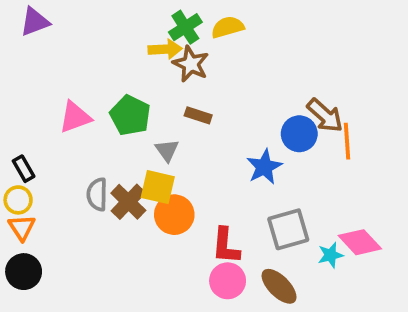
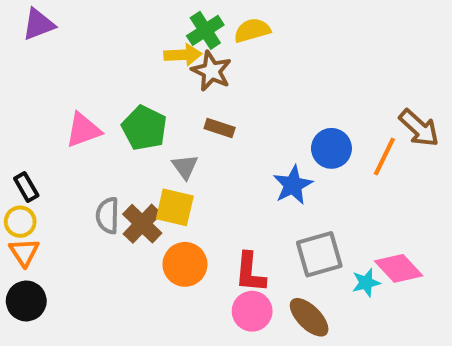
brown arrow: (325, 115) -> (419, 128), moved
orange line: (347, 141) -> (384, 157), turned 30
orange circle: (174, 215) -> (185, 264), moved

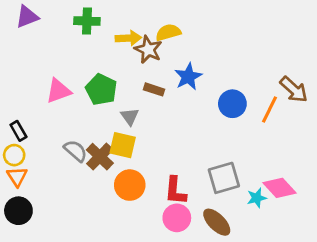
green cross: (205, 30) -> (87, 21), moved, turned 35
yellow semicircle: (252, 30) -> (168, 32), moved
blue star: (293, 185) -> (188, 77), moved
gray semicircle: (108, 216) -> (76, 151), turned 130

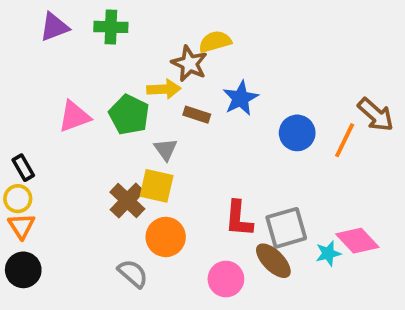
purple triangle: (27, 17) -> (54, 27), moved
yellow arrow: (128, 38) -> (164, 89), moved
gray semicircle: (76, 151) -> (133, 274), moved
red L-shape: (175, 191) -> (239, 219), moved
brown ellipse: (217, 222) -> (273, 261), moved

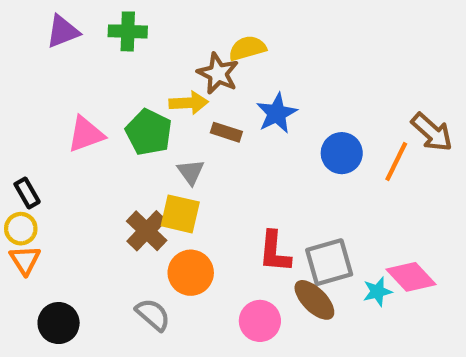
black circle: (23, 270) -> (59, 323), moved

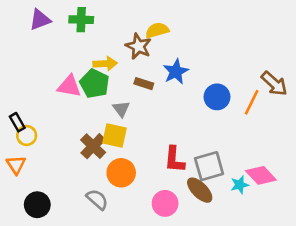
yellow arrow: (189, 103) -> (105, 64), moved
pink triangle: (86, 134) -> (69, 86), moved, turned 30
yellow circle: (21, 229) -> (27, 135), moved

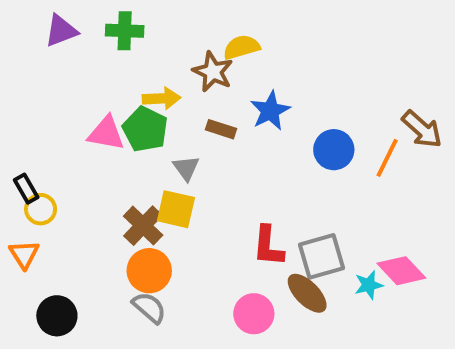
orange circle: (121, 173) -> (149, 271), moved

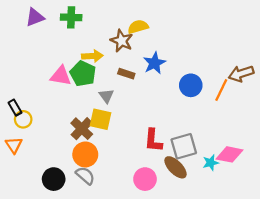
brown arrow: (422, 129) -> (241, 74), turned 120
pink diamond: (401, 271) -> (229, 154), turned -36
black circle: (57, 316) -> (54, 179), moved

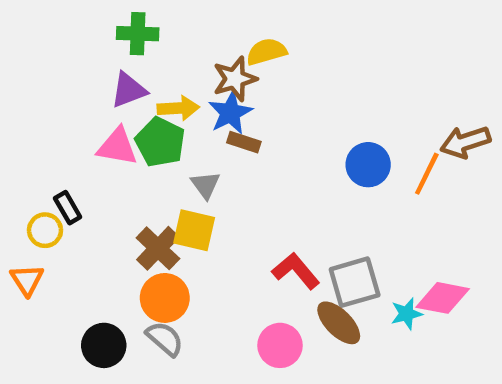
purple triangle: (35, 17) -> (129, 90), moved
brown star: (122, 41) -> (235, 79), turned 30
blue star: (154, 63) -> (230, 113), moved
black rectangle: (15, 108) -> (68, 208), moved
red L-shape: (153, 140) -> (296, 271), turned 135

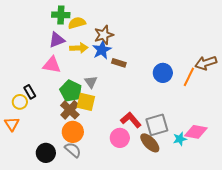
yellow semicircle: (266, 52) -> (77, 23), moved
green pentagon: (160, 142) -> (71, 91), moved
brown rectangle: (244, 142) -> (119, 63), moved
pink circle: (280, 345) -> (120, 138), moved

